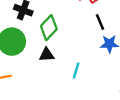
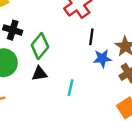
black line: (100, 22) -> (91, 37), turned 35

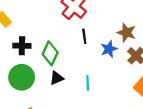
black line: (91, 37) -> (84, 36), moved

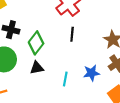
blue star: (109, 49) -> (91, 73), moved

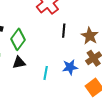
black line: (72, 34) -> (64, 31), moved

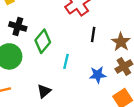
black triangle: (19, 63) -> (44, 91), moved, turned -32
cyan line: (46, 73) -> (66, 61), moved

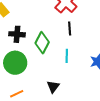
black line: (93, 35) -> (70, 28), moved

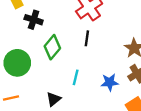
black cross: (17, 34) -> (34, 20), moved
cyan line: (67, 56) -> (76, 77), moved

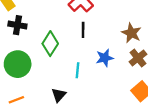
black cross: (34, 20) -> (17, 25), moved
blue star: (110, 82) -> (105, 58), moved

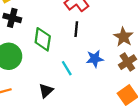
green diamond: (50, 44) -> (43, 39), turned -30
cyan line: (77, 70) -> (67, 68), turned -42

